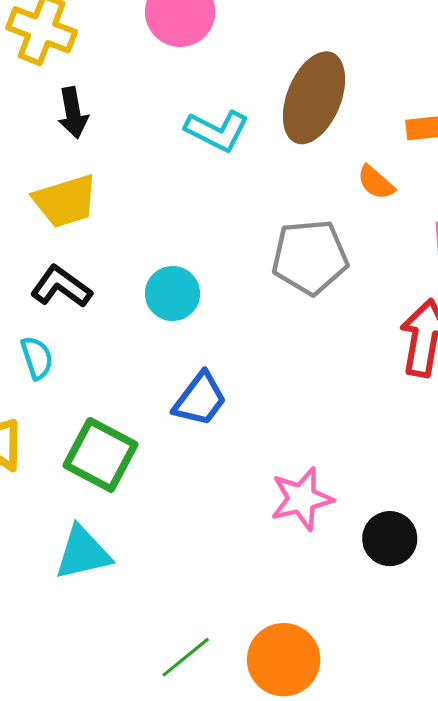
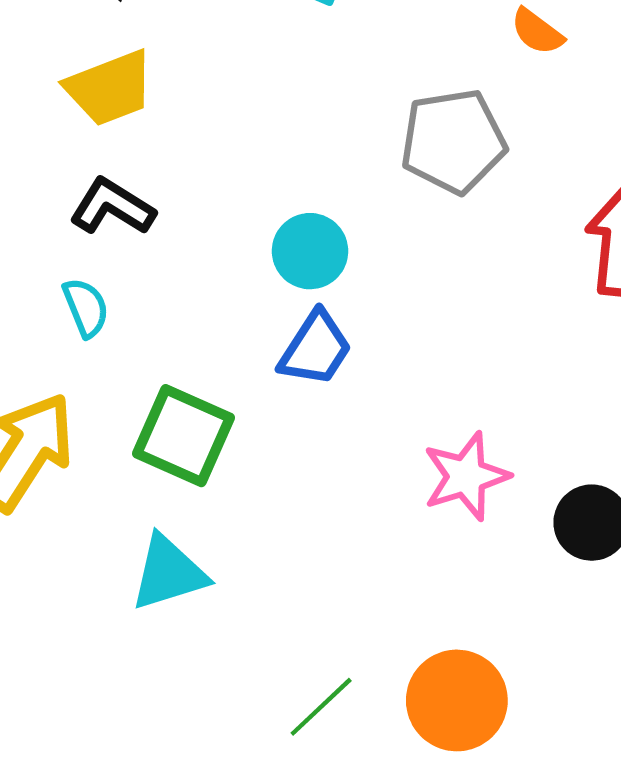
cyan circle: (173, 293) -> (310, 251), moved

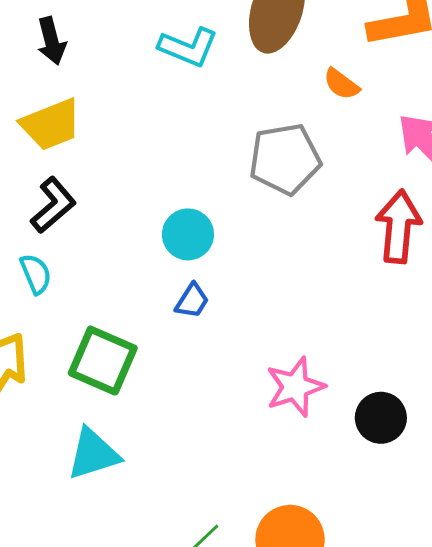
black L-shape: (112, 207) -> (53, 205), turned 108
blue trapezoid: (315, 349) -> (192, 301), size x0.7

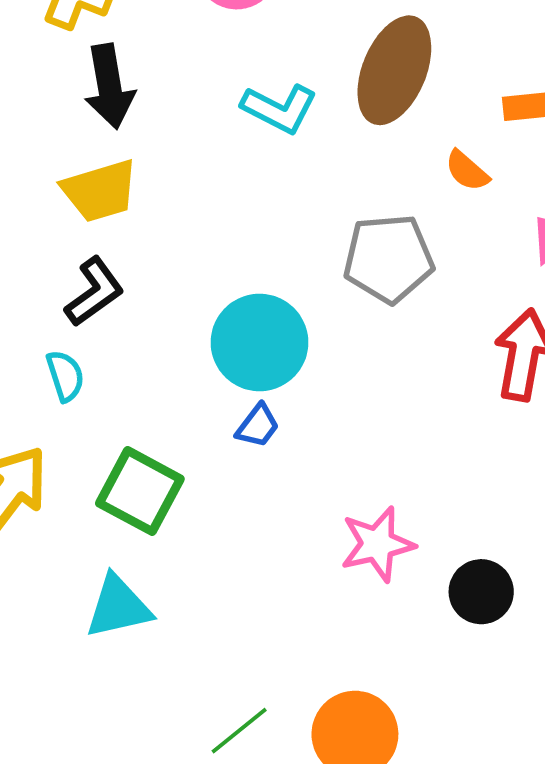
black arrow: (52, 41) -> (109, 87), size x1.4
cyan circle: (188, 234) -> (260, 342), size x1.5

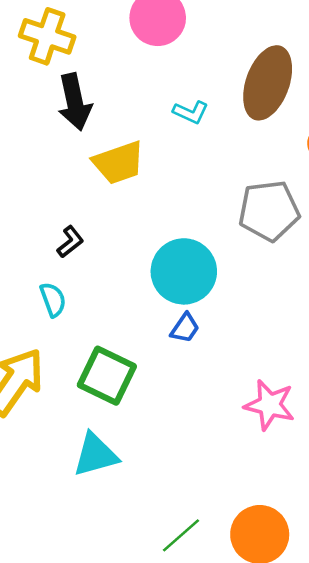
cyan L-shape: (279, 109) -> (191, 112), size x0.7
yellow trapezoid: (100, 191) -> (119, 163), moved
black L-shape: (94, 292) -> (70, 242), size x0.7
pink star: (377, 544) -> (270, 405), turned 30

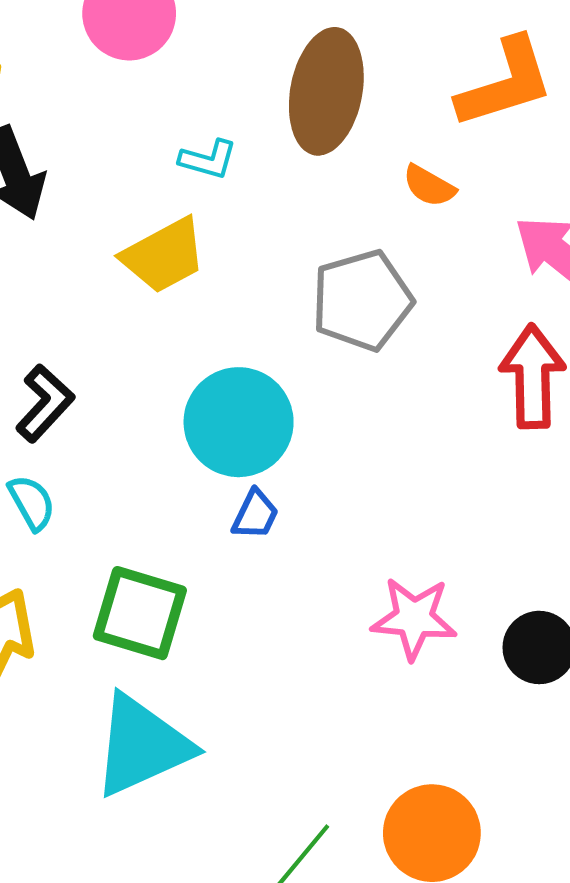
yellow trapezoid: (119, 163) -> (164, 255), moved
black L-shape: (70, 242) -> (45, 403), size x1.4
cyan triangle: (95, 455) -> (142, 746), size x1.4

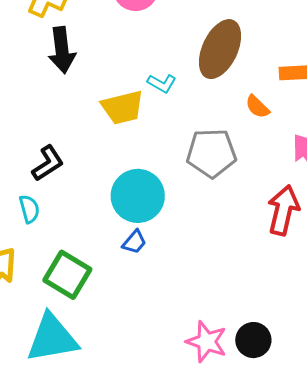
cyan L-shape: (208, 159) -> (162, 83), moved
pink star: (414, 618) -> (207, 342), moved

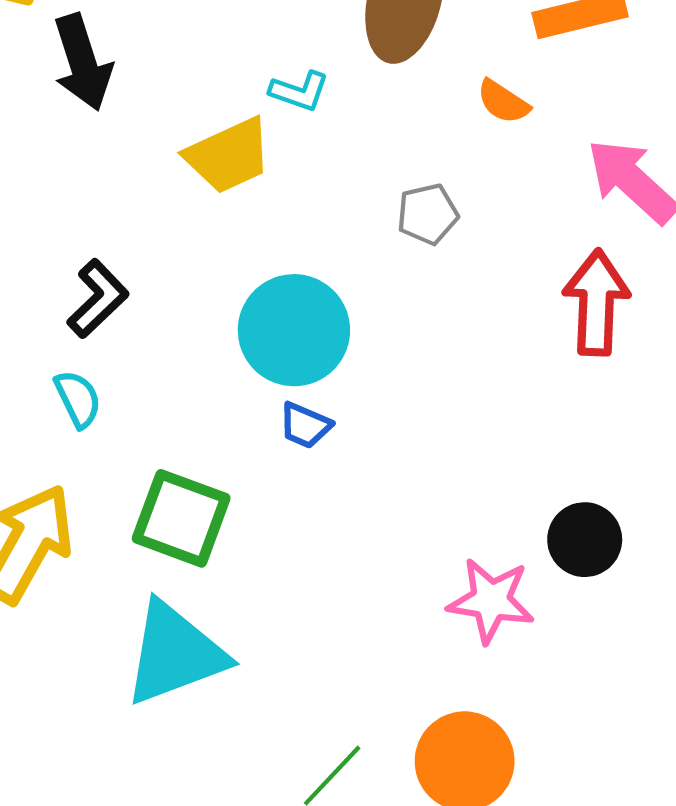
gray pentagon: (211, 153) -> (428, 214), size x0.6
blue trapezoid: (134, 242) -> (305, 425), turned 84
black circle: (253, 340) -> (585, 540), moved

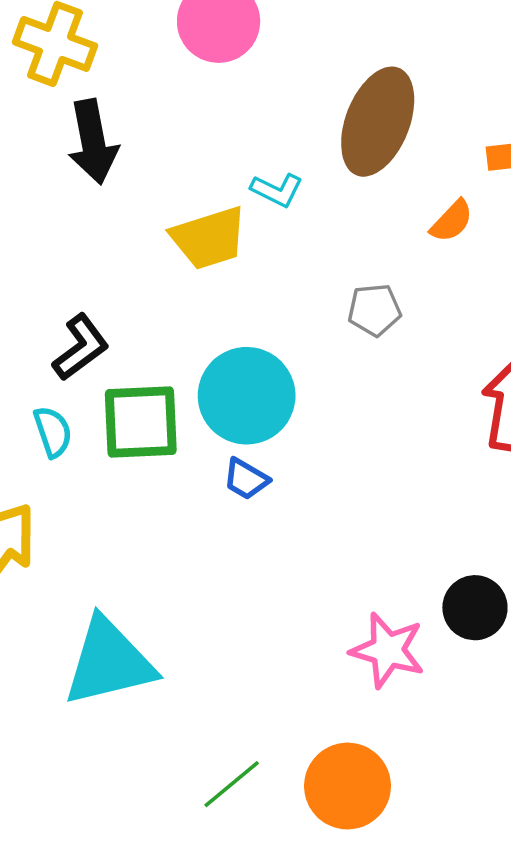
orange semicircle: (503, 102) -> (452, 221), turned -87
green square: (181, 518) -> (141, 422), moved, turned -30

